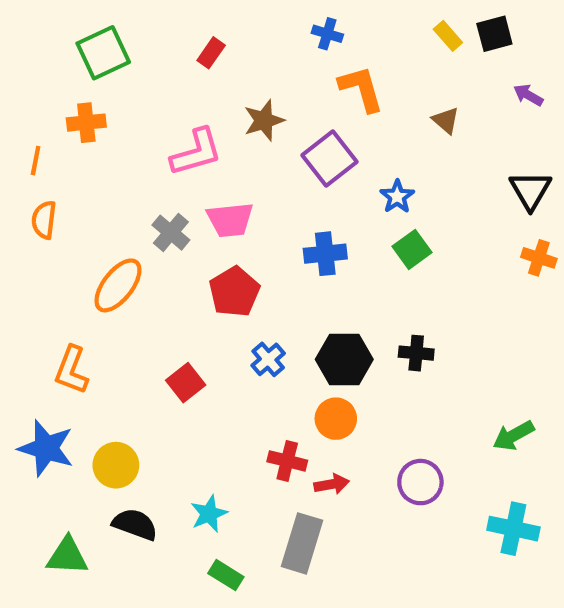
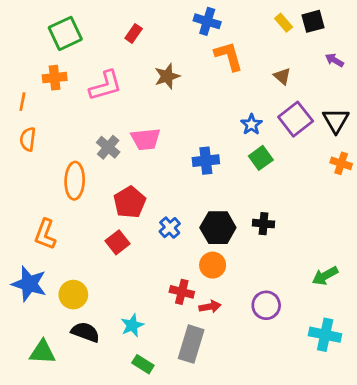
blue cross: (327, 34) -> (207, 21), size x1.4
pink L-shape: (196, 152) -> (105, 86), moved
purple square: (329, 159) -> (296, 119), moved
orange ellipse: (118, 285) -> (75, 181), turned -36
red pentagon: (234, 292) -> (130, 202), moved

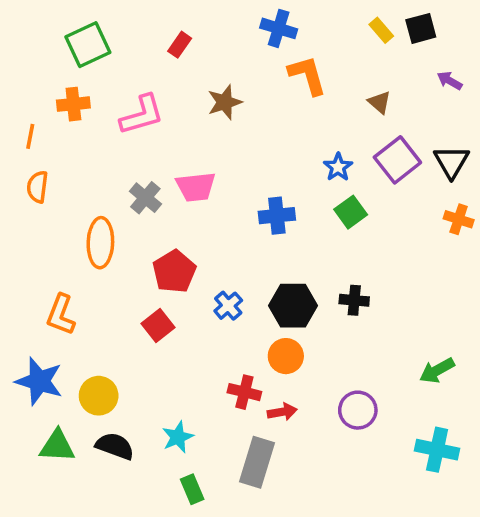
green triangle: (42, 352) -> (57, 446), moved
green rectangle: (143, 364) -> (192, 489), turned 35

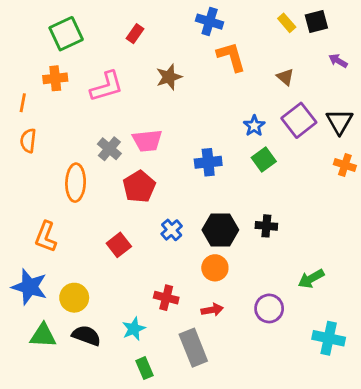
red pentagon: (174, 271) -> (139, 187), moved
green arrow: (437, 370) -> (311, 279), moved
red cross: (244, 392) -> (166, 298), moved
gray rectangle: (257, 462) -> (193, 348), turned -39

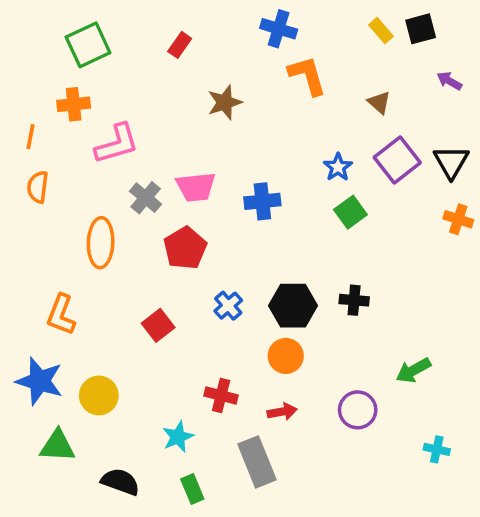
pink L-shape: (107, 86) -> (117, 144), moved
blue cross: (208, 162) -> (262, 201), moved
black semicircle: (86, 336) -> (120, 482), moved
cyan cross: (329, 338) -> (437, 449), size x0.6

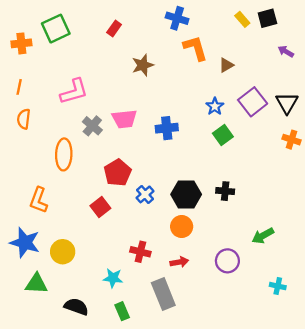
brown triangle: (379, 102) -> (226, 65), moved, turned 49
orange cross: (74, 104) -> (21, 43), moved
red pentagon: (185, 248) -> (118, 173), moved
cyan star: (178, 437) -> (113, 278), turned 30

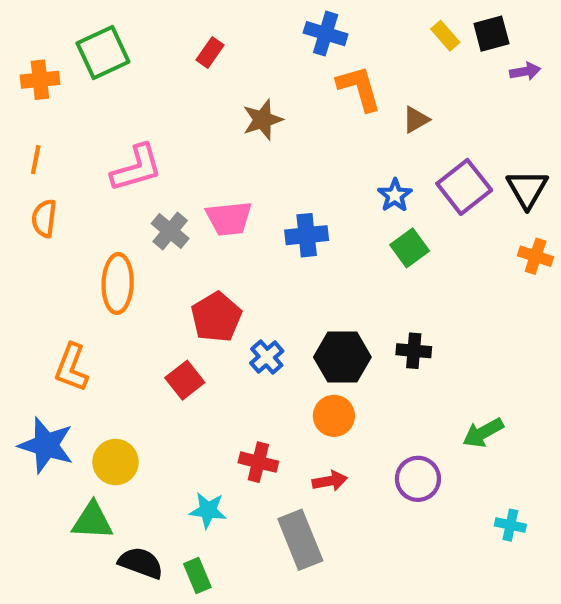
purple arrow: (286, 51) -> (525, 71), moved, turned 140
green triangle: (36, 284) -> (92, 521), moved
green rectangle: (122, 311) -> (197, 575), moved

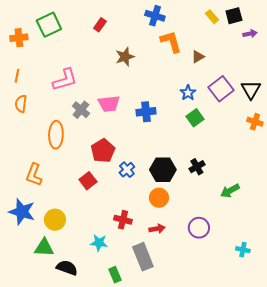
black cross: (414, 351) -> (197, 167), turned -35
green arrow: (483, 433) -> (230, 191), moved
green rectangle: (197, 575) -> (115, 275), moved

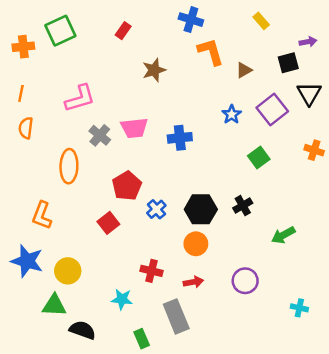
black square: (234, 16) -> (288, 63), moved
black triangle: (251, 90) -> (309, 93), moved
green square: (195, 118) -> (259, 158), moved

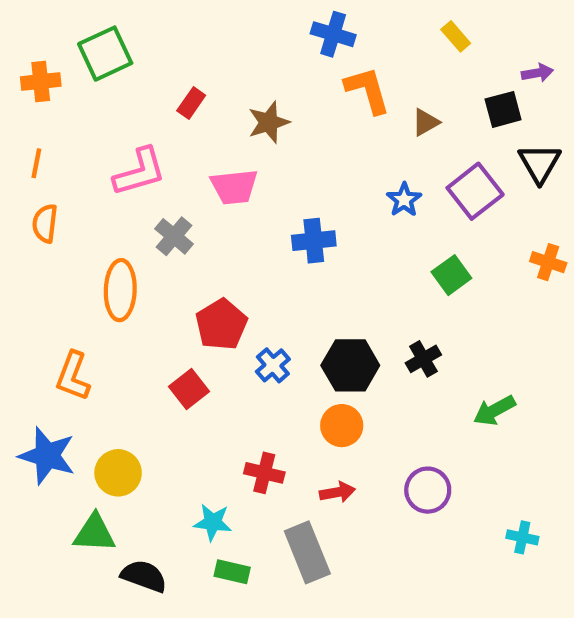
red rectangle: (123, 31) -> (191, 103), moved
pink trapezoid: (134, 128) -> (234, 187), moved
green rectangle: (142, 339) -> (232, 572), moved, turned -54

